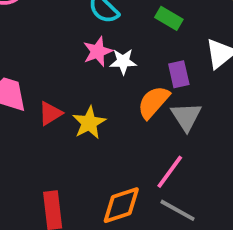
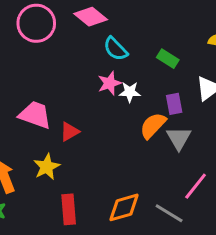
yellow star: (89, 123) -> (47, 167), moved
pink line: (170, 172) -> (196, 186), moved

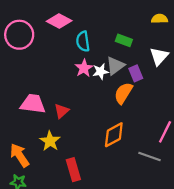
cyan semicircle: (115, 49) -> (83, 41), turned 48
gray triangle: (179, 138) -> (115, 66), moved, turned 36
orange diamond: (124, 207) -> (114, 135), moved

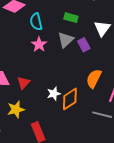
white star: (101, 71) -> (54, 94), moved
orange semicircle: (123, 93) -> (94, 79), moved
yellow star: (50, 141) -> (16, 109), turned 30

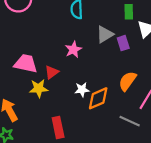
green rectangle: (71, 18) -> (129, 12), moved, turned 64
pink star: (39, 44) -> (73, 49), moved
yellow star: (16, 109) -> (39, 88), moved

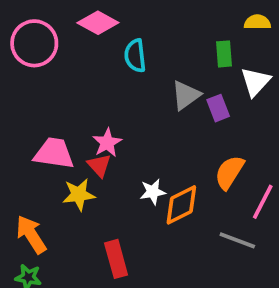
pink star: (73, 49) -> (107, 143), moved
red triangle: (52, 72) -> (99, 165), turned -32

